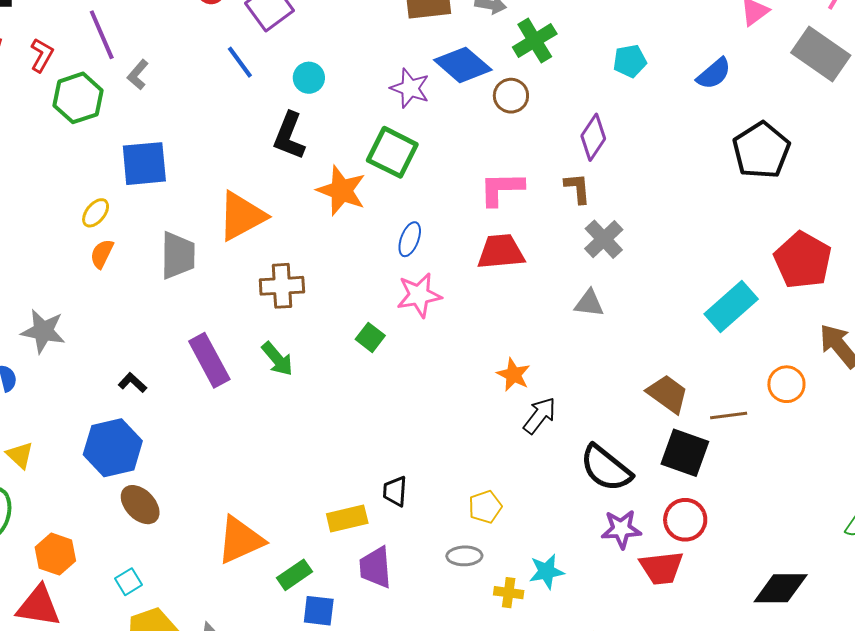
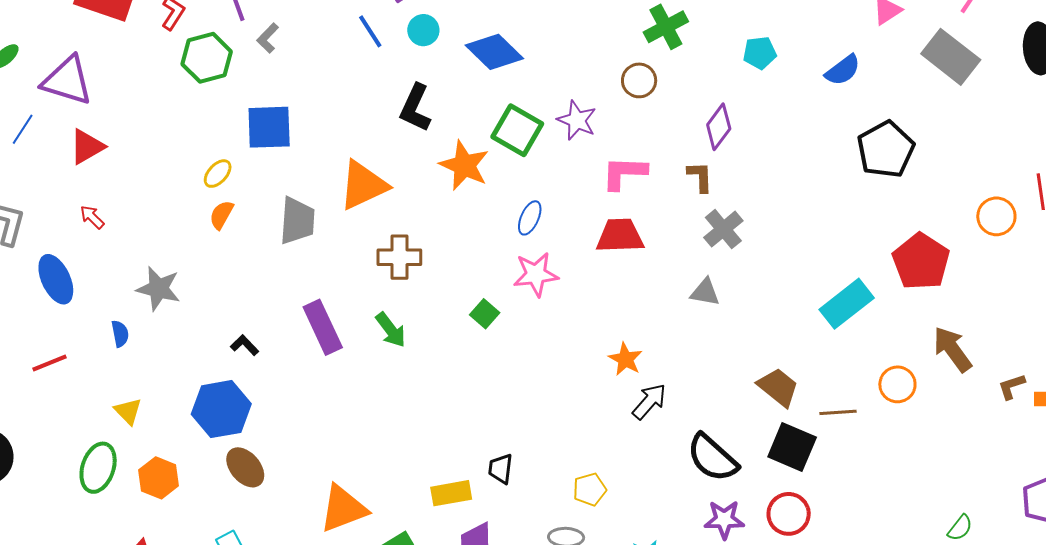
blue diamond: (463, 65) -> (494, 52), moved
cyan circle: (309, 78) -> (423, 30), moved
purple star: (410, 88) -> (577, 120), moved
orange hexagon: (55, 554) -> (159, 478), moved

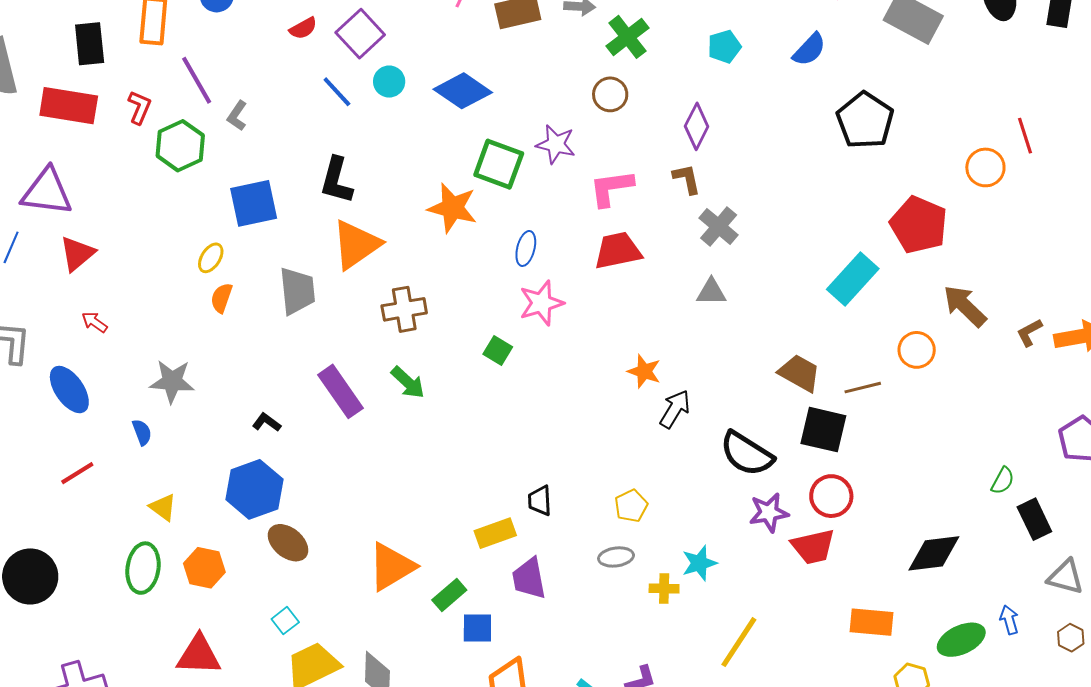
black L-shape: (415, 108) -> (336, 180), moved

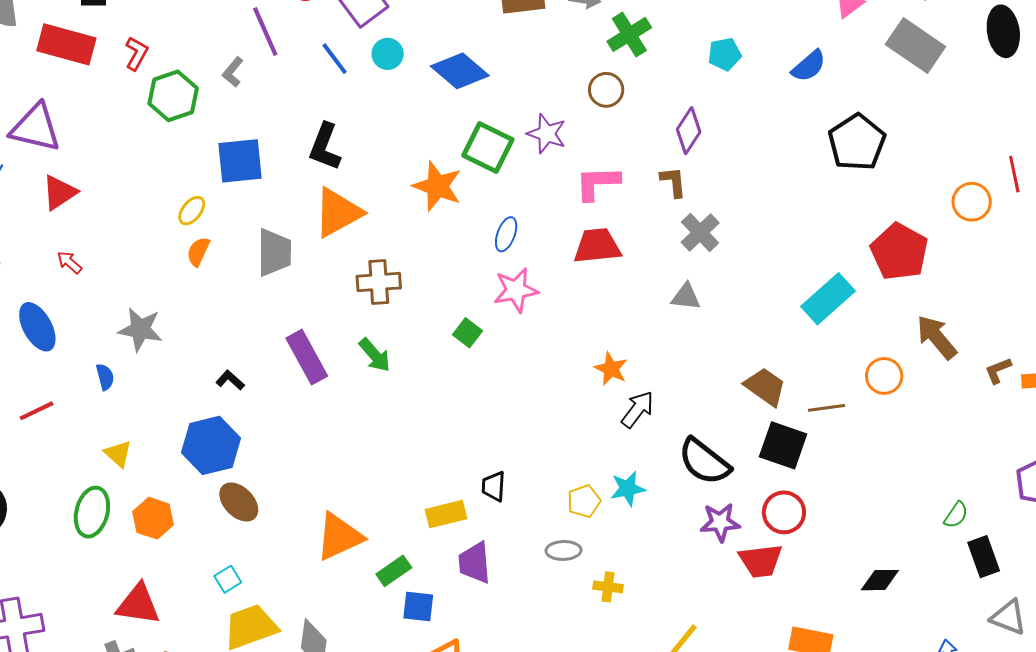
purple line: (197, 80) -> (265, 32), moved
black diamond: (934, 553) -> (880, 580), size x0.7
cyan star: (699, 563) -> (628, 489), moved

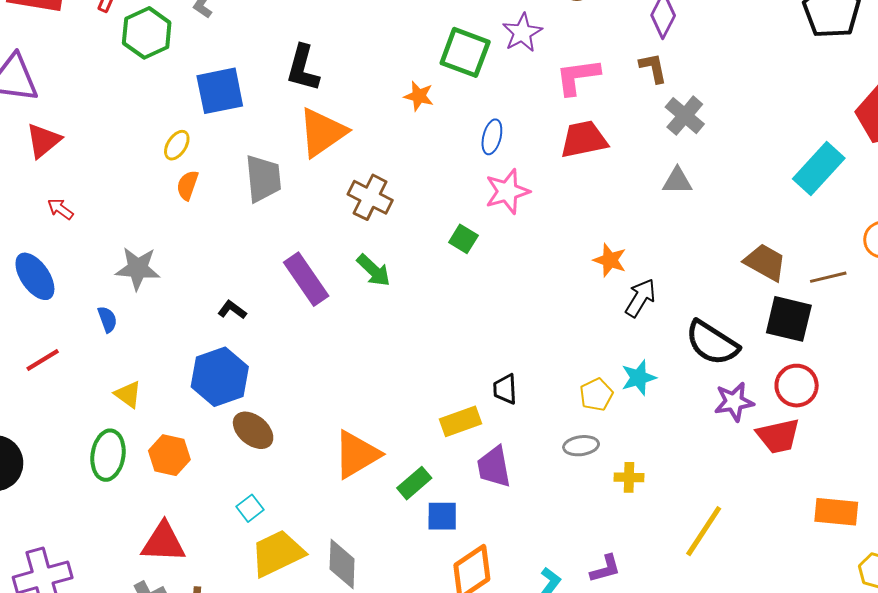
purple star: (547, 134) -> (522, 33), turned 30
orange star: (437, 186) -> (419, 96), size x0.6
brown cross: (379, 282) -> (370, 197), turned 36

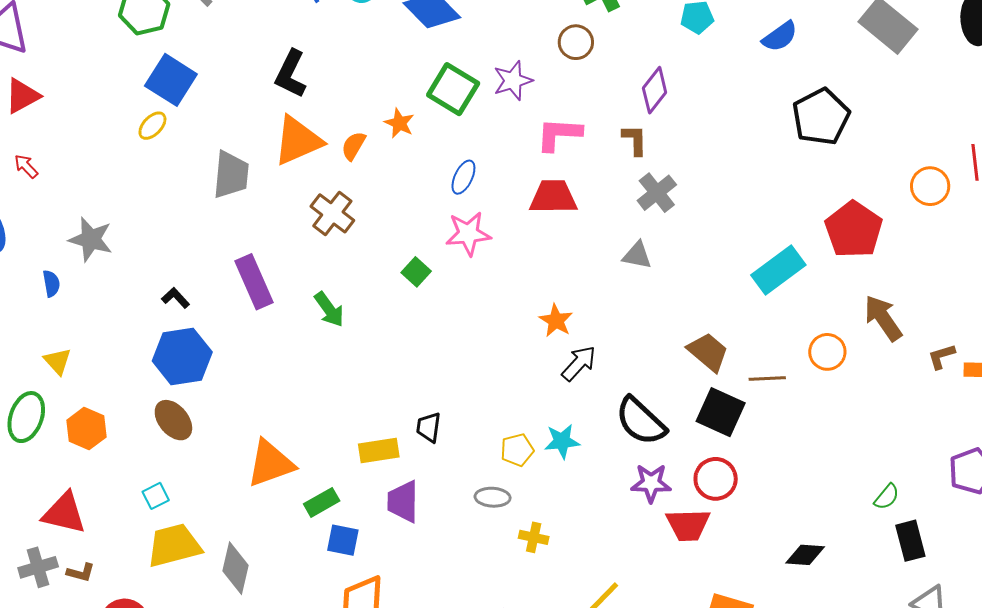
blue square: (220, 91) -> (171, 80), moved, turned 33
orange semicircle: (187, 185) -> (353, 146), moved
green arrow: (374, 270) -> (329, 309), moved
blue hexagon: (220, 377) -> (182, 357), moved

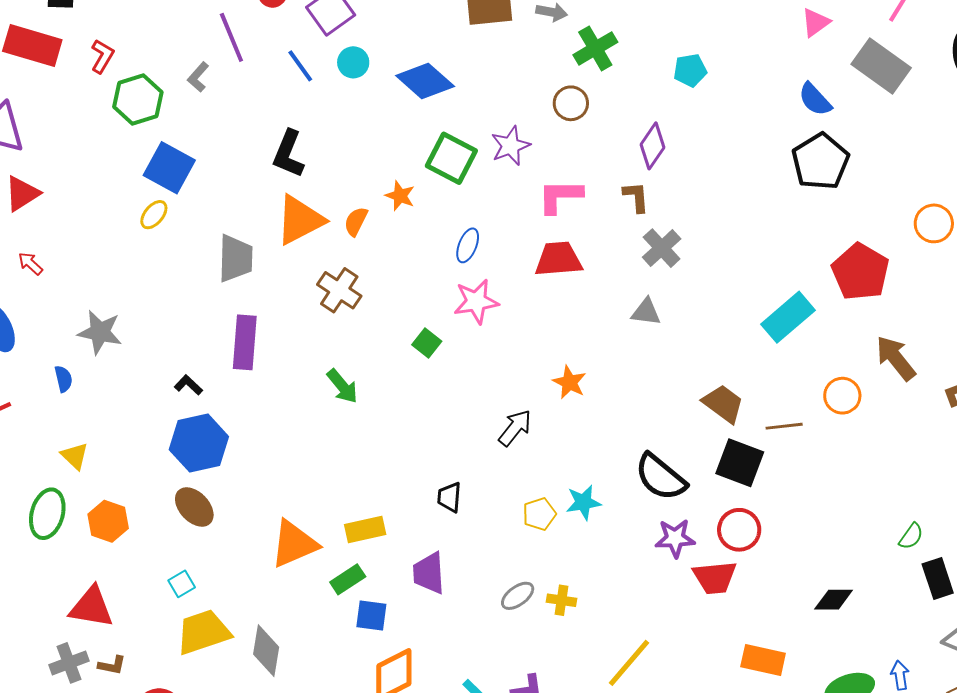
blue semicircle: (780, 36) -> (815, 99), moved, turned 87
purple rectangle: (254, 282) -> (245, 342), moved, turned 32
black arrow: (579, 363) -> (515, 428), moved
yellow rectangle: (379, 451) -> (365, 529), moved
gray ellipse: (493, 497) -> (518, 596), moved, turned -36

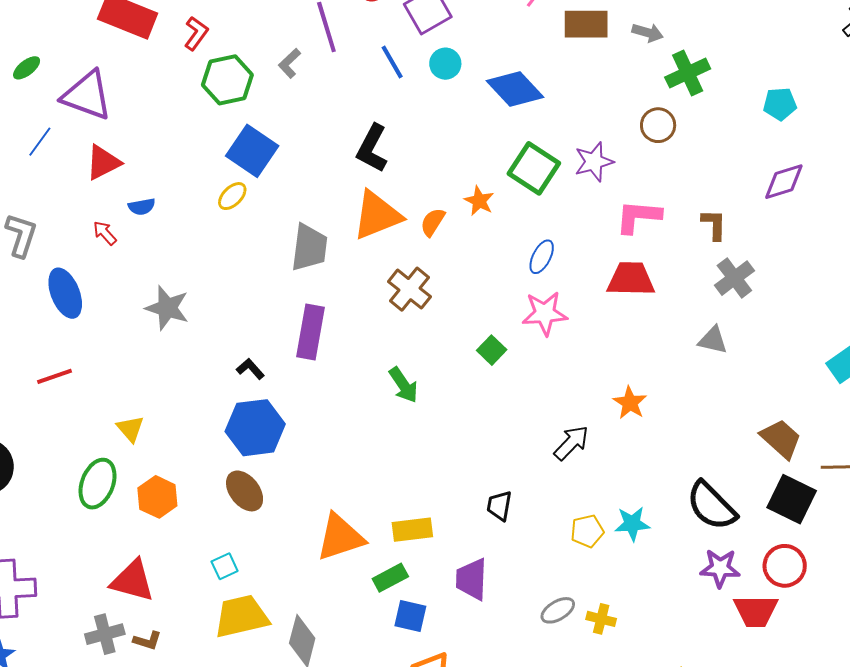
purple diamond: (652, 146) -> (784, 182), moved, turned 33
blue semicircle: (63, 379) -> (142, 207), moved, turned 88

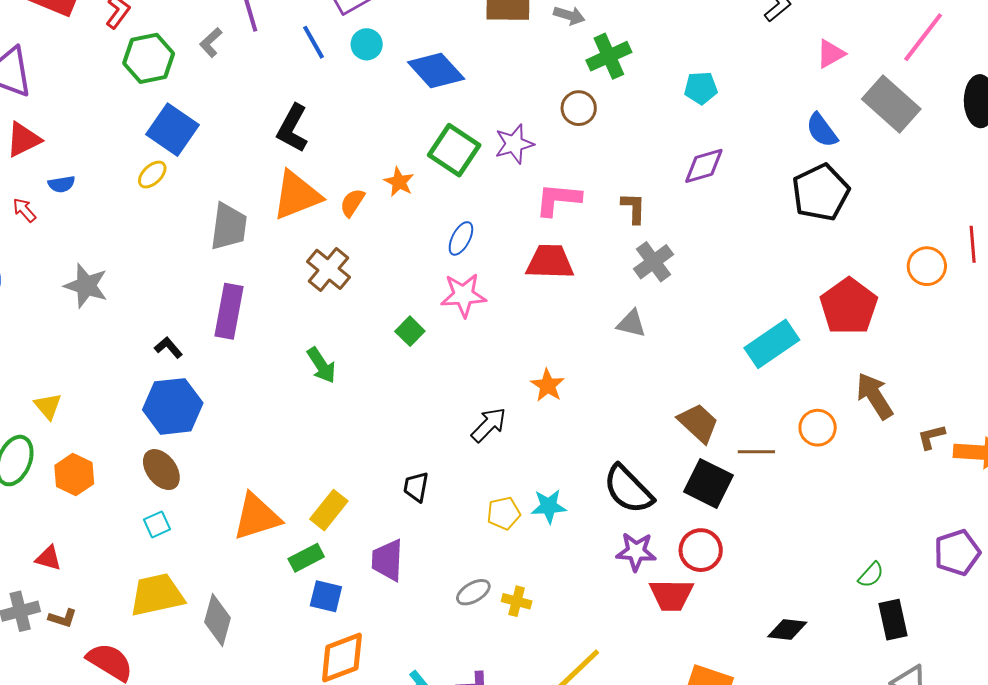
yellow rectangle: (412, 530) -> (329, 510), turned -45
cyan square: (225, 566) -> (157, 524), moved
red triangle: (133, 581) -> (48, 558), size x0.6

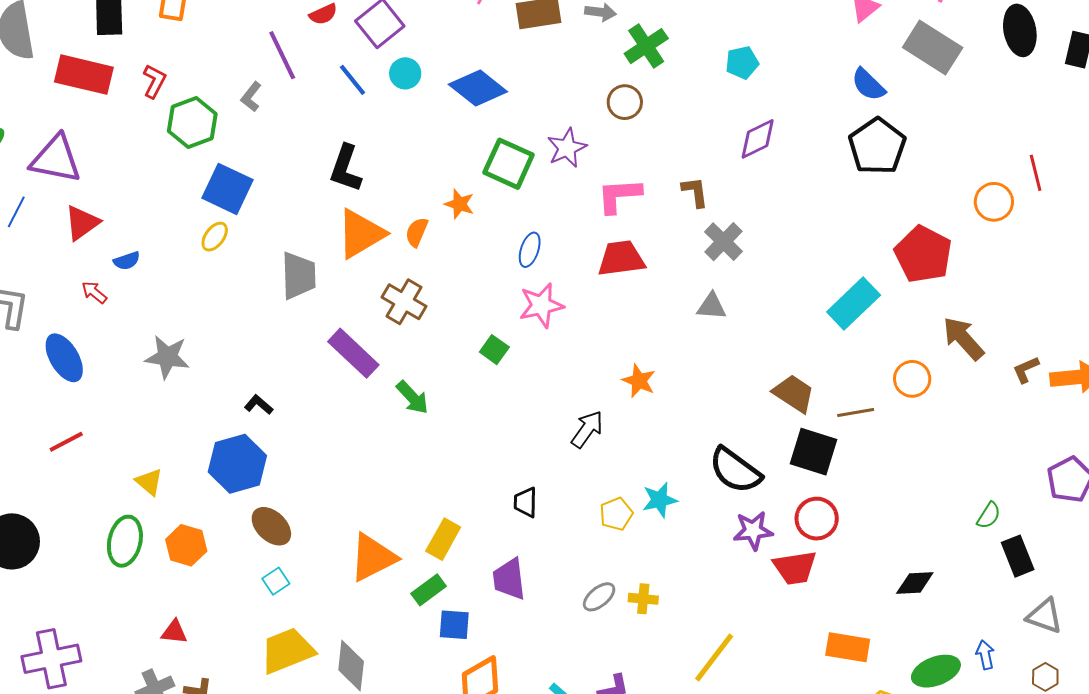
purple rectangle: (229, 311) -> (353, 353), moved, turned -48
blue hexagon: (173, 406) -> (237, 464), moved

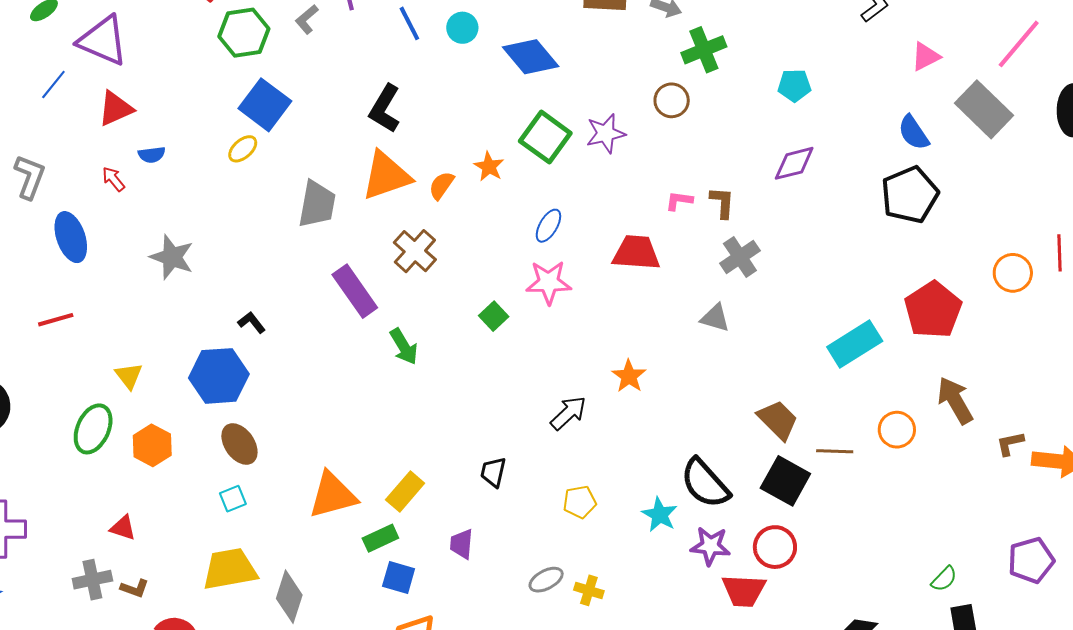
pink L-shape: (619, 195) -> (679, 201), moved, size x0.6
cyan star: (660, 500) -> (660, 515), moved, turned 30
purple trapezoid: (509, 579) -> (462, 544), size x0.7

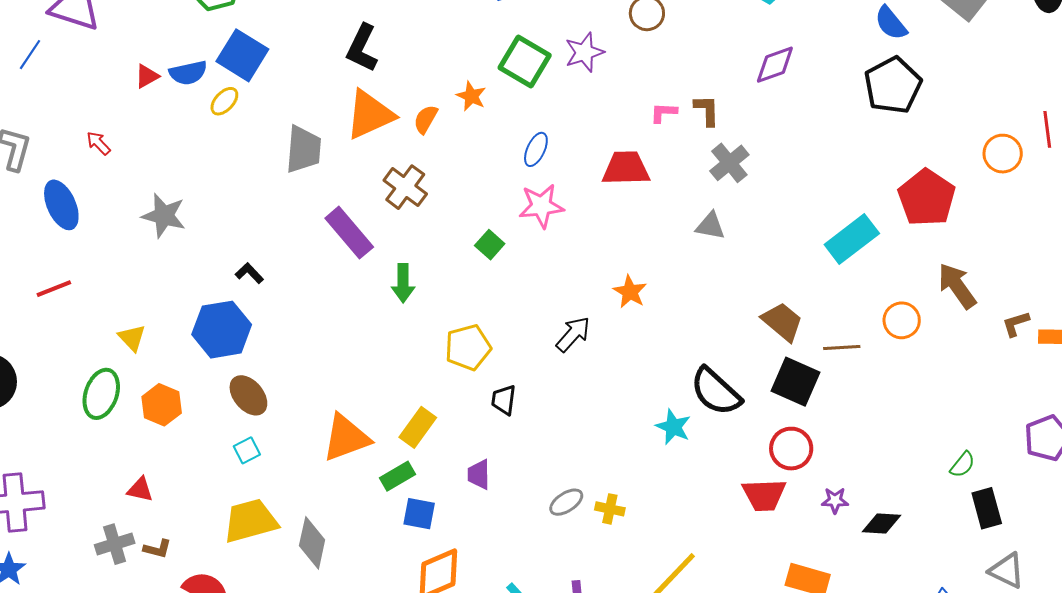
red triangle: (115, 108) -> (147, 76), moved, size x0.7
blue semicircle: (152, 155) -> (188, 73), moved, size x1.4
green arrow: (404, 346) -> (403, 283), turned 36
yellow pentagon: (580, 502) -> (468, 347), moved, size x1.4
purple star: (710, 546) -> (835, 500), moved, size x0.7

